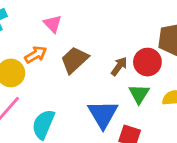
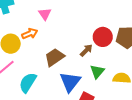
brown trapezoid: (74, 60) -> (54, 57), moved
red circle: (147, 62) -> (103, 37), moved

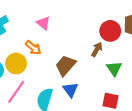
orange arrow: (30, 34) -> (33, 48), turned 77
blue triangle: (70, 82) -> (70, 90), moved, size x0.7

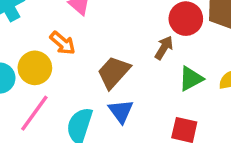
green triangle: (114, 69) -> (191, 79), turned 35

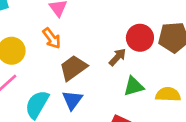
orange arrow: (63, 43) -> (52, 38), moved

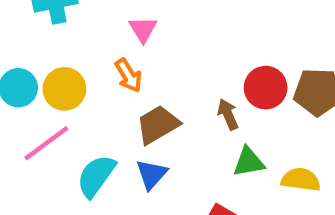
brown arrow: (118, 57) -> (228, 114), turned -72

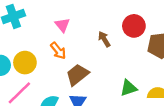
red circle: (266, 88) -> (134, 26), moved
brown arrow: (228, 114) -> (104, 39), moved

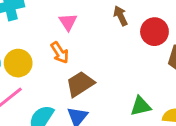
brown arrow: (104, 39) -> (121, 16), moved

